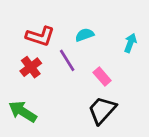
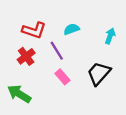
pink rectangle: (102, 77) -> (62, 77), moved
black trapezoid: (102, 110) -> (99, 73), moved

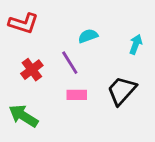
red L-shape: (34, 30) -> (23, 23), moved
pink rectangle: (62, 77) -> (77, 95), turned -49

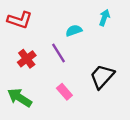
cyan arrow: (136, 44) -> (104, 18), moved
pink rectangle: (77, 95) -> (64, 92), moved, turned 49

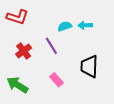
cyan arrow: (104, 18) -> (85, 25), moved, turned -112
black trapezoid: (102, 76) -> (89, 66), turned -40

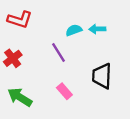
red cross: (24, 51) -> (13, 58), moved

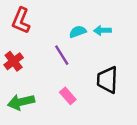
red L-shape: (20, 20) -> (21, 21), turned 95
green arrow: (20, 97) -> (21, 102), turned -45

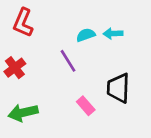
pink rectangle: (68, 96) -> (86, 106), moved

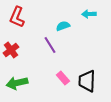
cyan arrow: (113, 34) -> (89, 14), moved
black trapezoid: (118, 88) -> (87, 81), moved

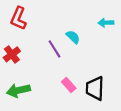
cyan arrow: (89, 14) -> (106, 23), moved
cyan semicircle: (63, 26) -> (73, 37), moved, turned 64

